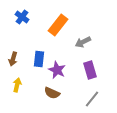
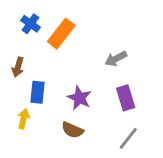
orange rectangle: (58, 25) -> (61, 34), moved
brown arrow: (13, 59) -> (18, 67), moved
blue rectangle: (39, 59) -> (37, 92), moved

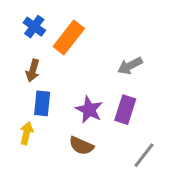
brown arrow: (18, 67) -> (33, 70), moved
purple rectangle: (126, 98) -> (125, 110), moved, turned 35

